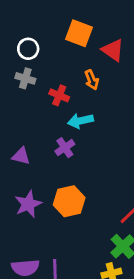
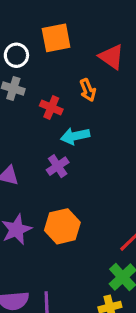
orange square: (79, 33) -> (56, 38), moved, turned -32

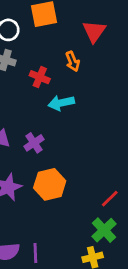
red triangle: (111, 57) -> (94, 31), turned 30
purple cross: (58, 166) -> (34, 143), moved

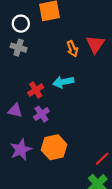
red triangle: (94, 31) -> (95, 44), moved
red cross: (40, 77) -> (36, 90), moved, turned 35

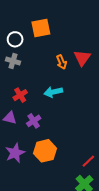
red cross: (36, 90) -> (20, 95), moved

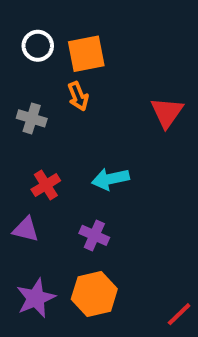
white circle: (15, 39) -> (38, 46), moved
orange arrow: (62, 62) -> (78, 96), moved
purple cross: (34, 121) -> (94, 235), moved, turned -32

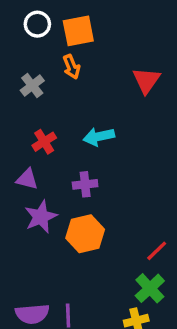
gray cross: (32, 118) -> (32, 85), turned 35
purple cross: (94, 235) -> (85, 184), turned -30
purple star: (36, 298) -> (41, 217), moved

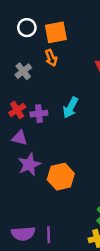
cyan arrow: (99, 137) -> (70, 108), turned -50
red cross: (44, 142) -> (17, 110), moved
purple cross: (85, 184) -> (39, 114), moved

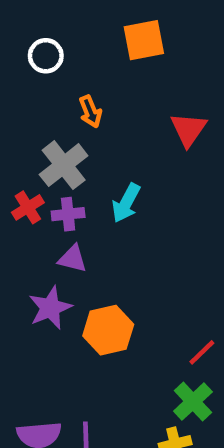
orange square: (56, 32) -> (144, 40), moved
gray cross: (23, 71) -> (64, 165), moved, size x1.5
purple triangle: (20, 138) -> (73, 259), moved

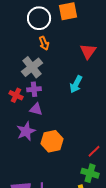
white circle: (46, 56) -> (39, 18), moved, size x1.5
cyan arrow: (126, 203) -> (76, 84), moved
red cross: (28, 207) -> (16, 95), moved, turned -32
green cross: (193, 402) -> (90, 173), turned -30

